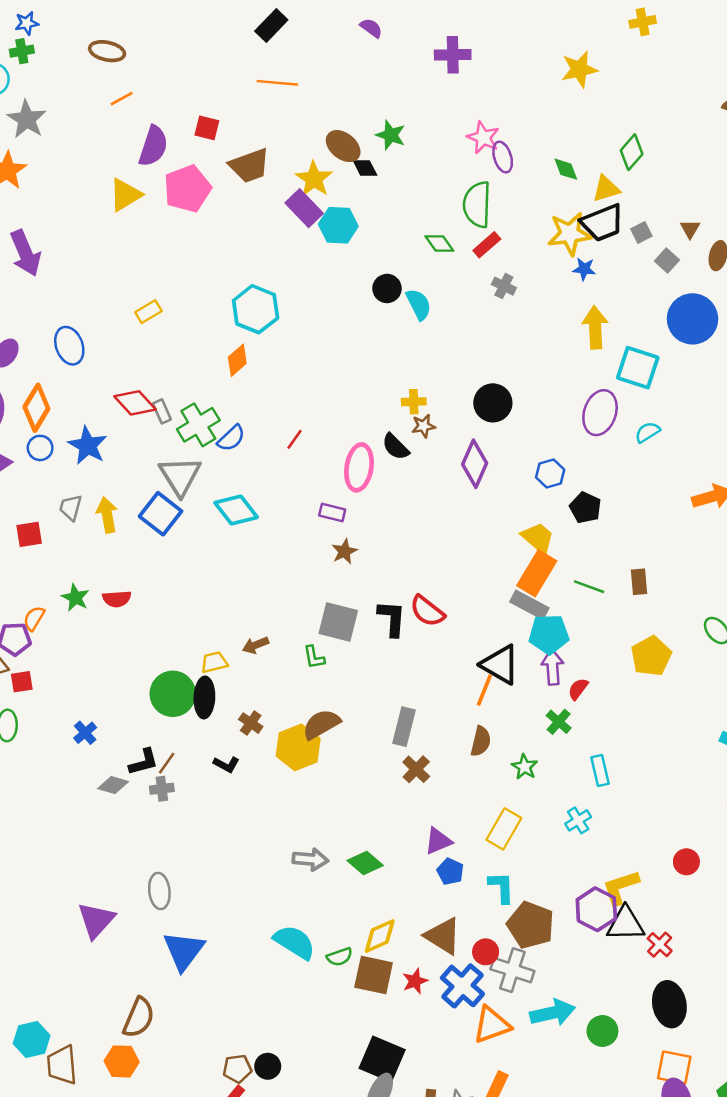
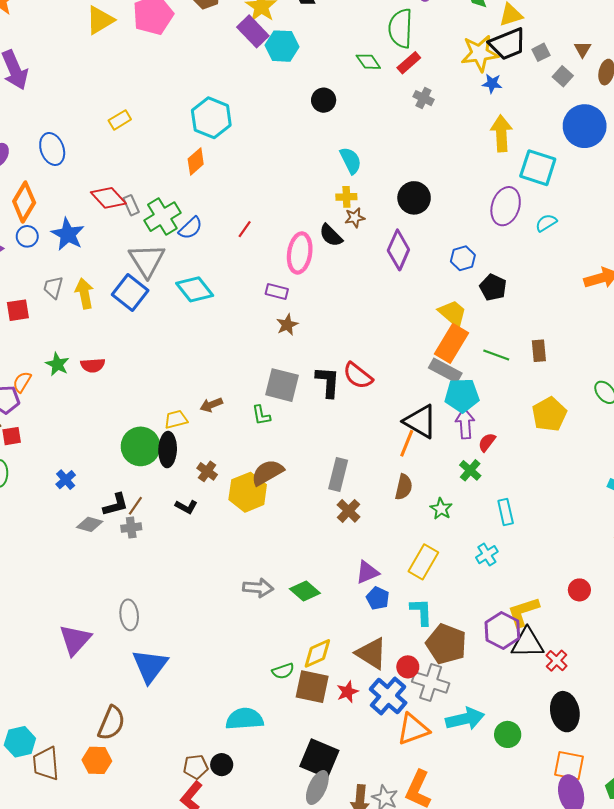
cyan semicircle: (419, 304) -> (351, 160), moved
cyan semicircle: (294, 942) -> (245, 719), moved, turned -36

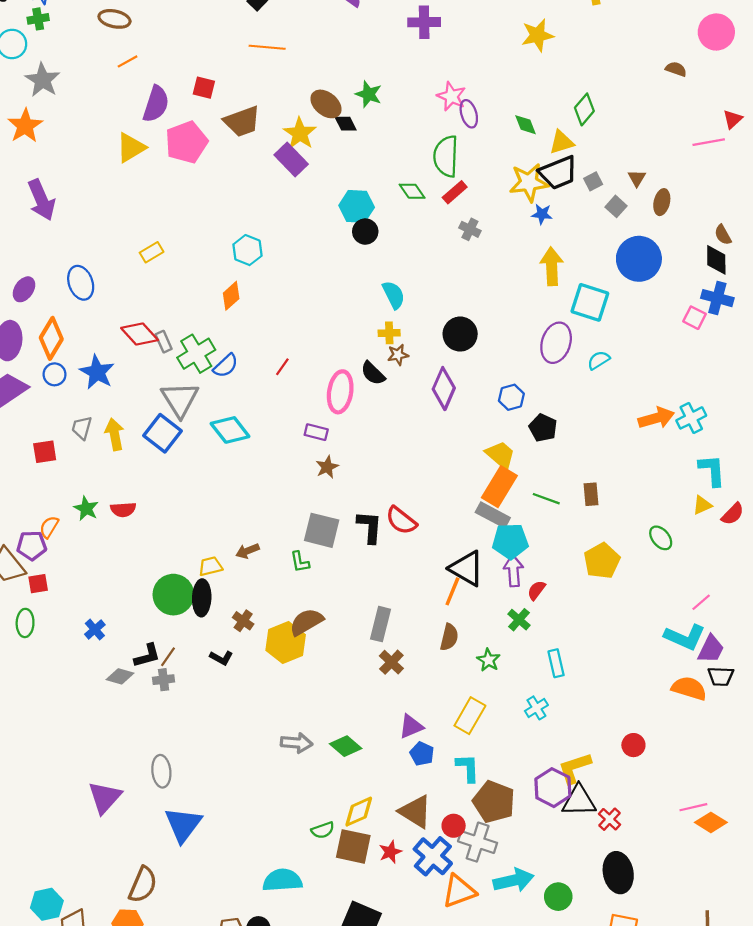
cyan hexagon: (282, 46) -> (357, 206), moved
cyan hexagon: (211, 118) -> (247, 250), size x0.7

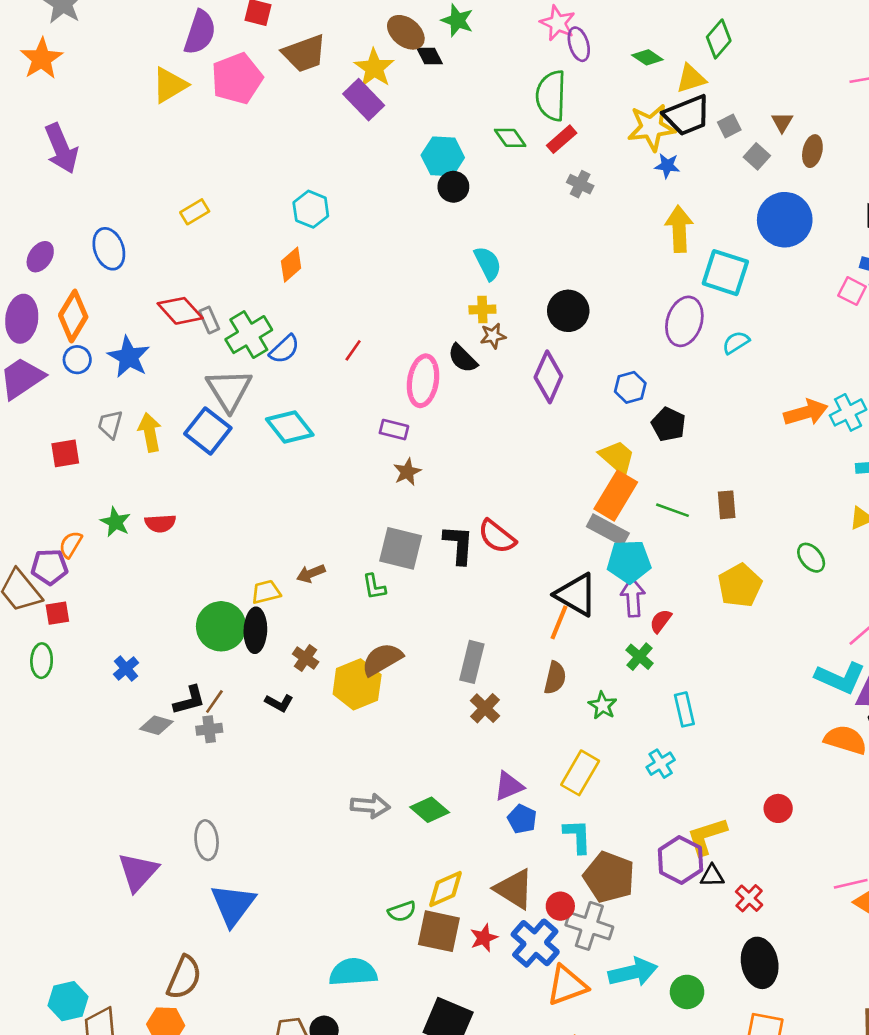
green diamond: (526, 125) -> (647, 57), turned -35
black triangle: (579, 801) -> (712, 876), size x0.6

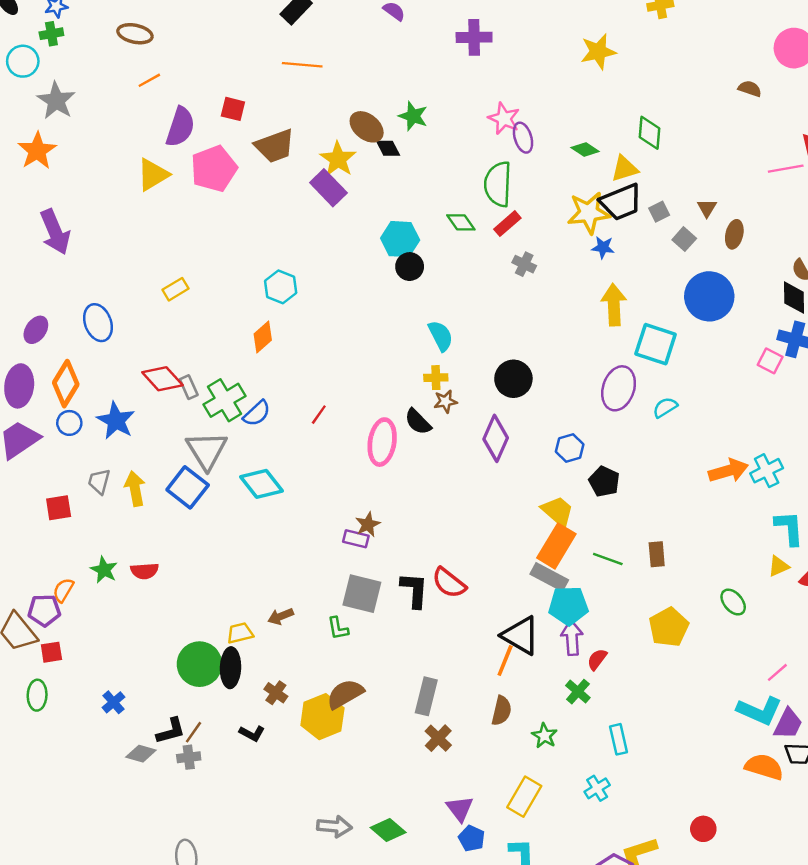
green diamond: (719, 39) -> (650, 133), turned -36
purple rectangle: (394, 430) -> (356, 539), moved
purple triangle: (509, 786) -> (460, 809), turned -44

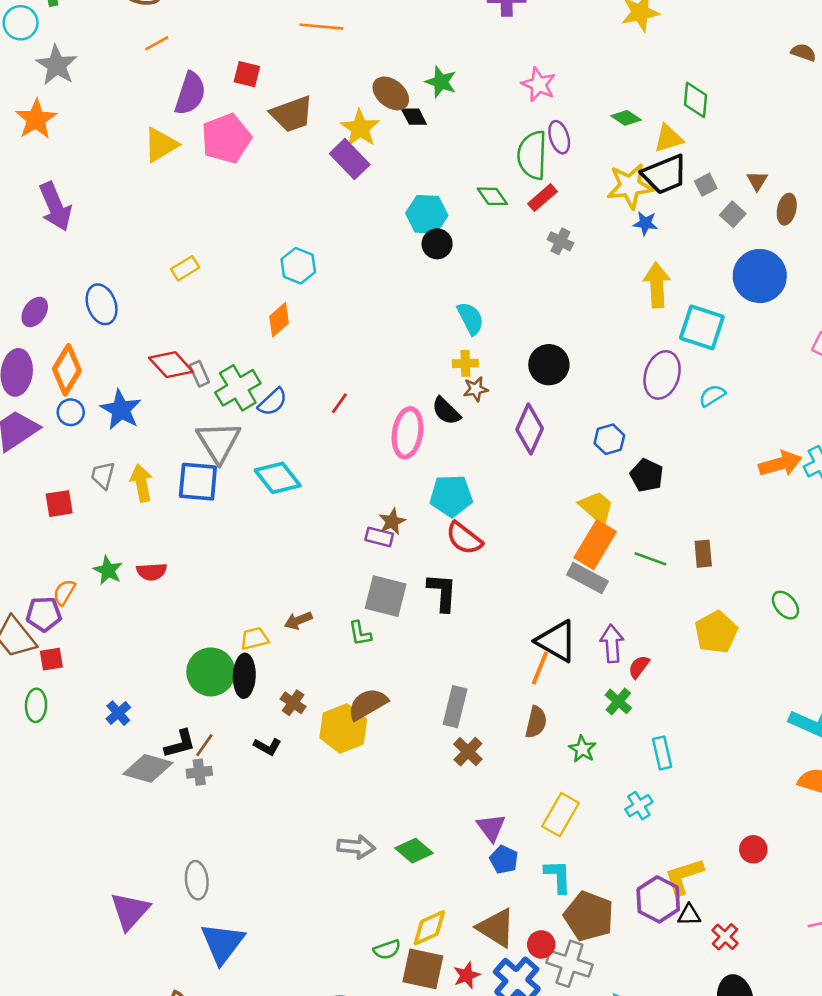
purple ellipse: (523, 138) -> (559, 137), moved
blue square: (188, 487) -> (198, 482), turned -33
red semicircle: (449, 583) -> (464, 538), moved
cyan pentagon: (568, 606) -> (451, 496), moved
gray diamond: (141, 754) -> (148, 768), size x1.5

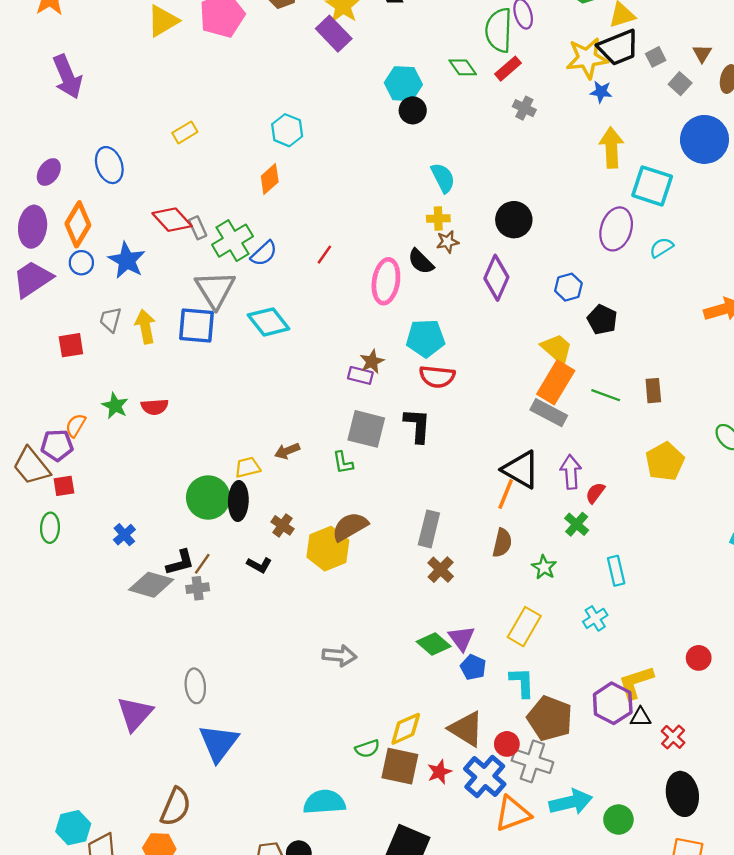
red semicircle: (464, 538) -> (437, 377), turned -32
green diamond: (414, 851) -> (434, 644), moved

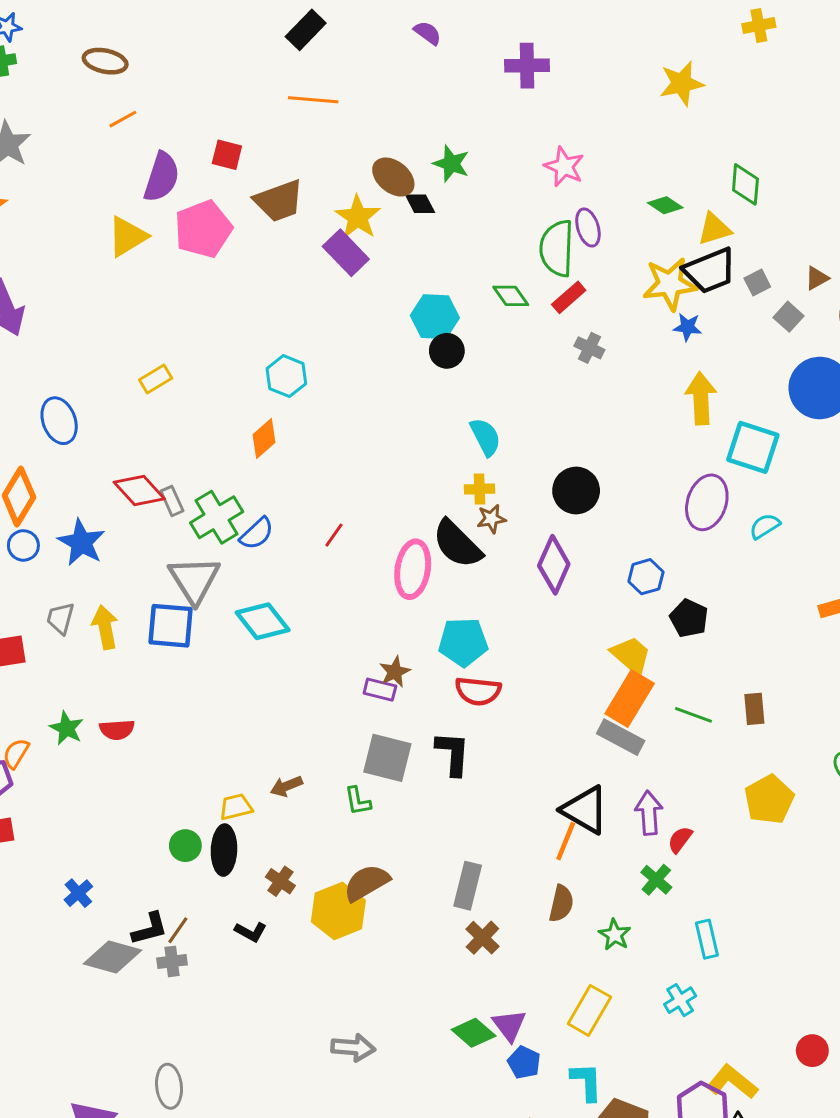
brown triangle: (702, 53) -> (817, 278), turned 30
black semicircle: (421, 262) -> (457, 544), size x1.5
green circle: (208, 498) -> (185, 846), size x0.6
yellow L-shape: (636, 682) -> (732, 1082), turned 57

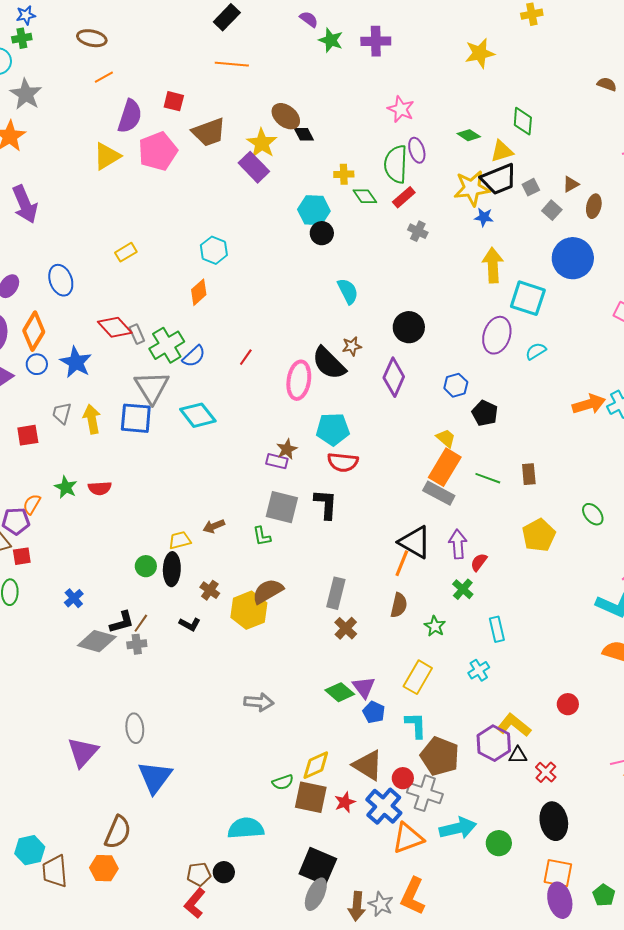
green star: (451, 164) -> (331, 40), moved
yellow cross: (480, 489) -> (344, 174), moved
yellow trapezoid: (631, 655) -> (446, 438), size x0.7

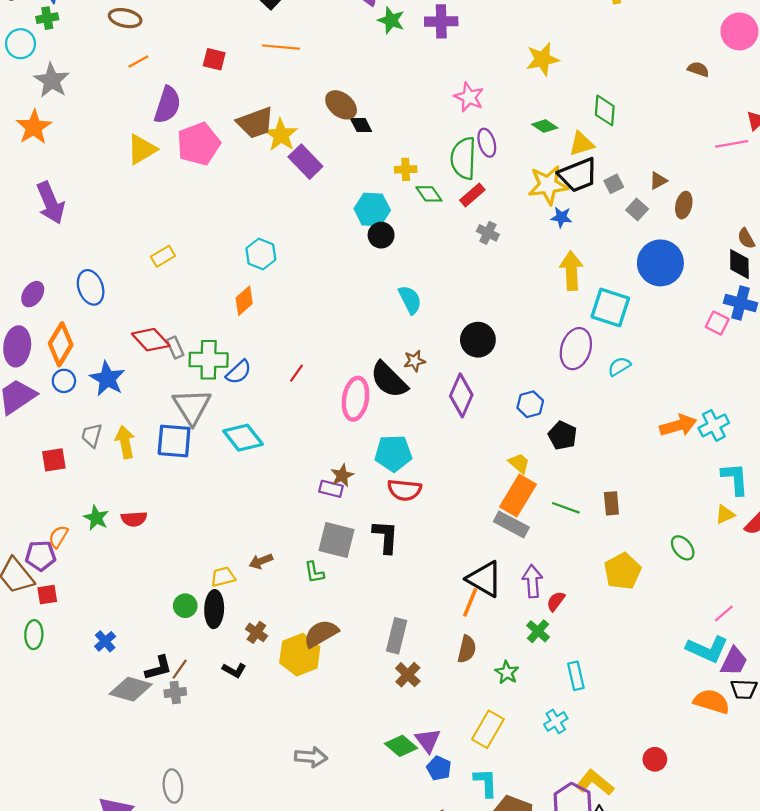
yellow star: (480, 53) -> (542, 59), moved
red square: (174, 101) -> (214, 59), moved
yellow star: (262, 143) -> (281, 135), moved
green cross: (167, 345) -> (209, 360), turned 32

